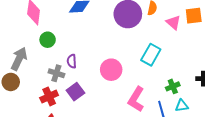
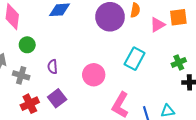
pink triangle: (173, 23) -> (157, 25), turned 49
gray cross: (56, 73) -> (21, 75), moved
green cross: (173, 86) -> (179, 62), moved

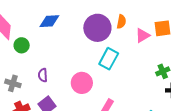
green circle: (27, 45) -> (22, 45), moved
cyan rectangle: (135, 59) -> (109, 59), moved

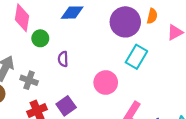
purple semicircle: (43, 75) -> (63, 59), moved

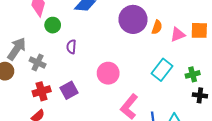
orange semicircle: (152, 16) -> (157, 27), moved
cyan rectangle: (136, 57) -> (162, 70), moved

